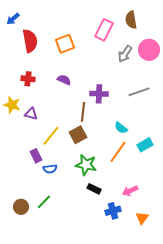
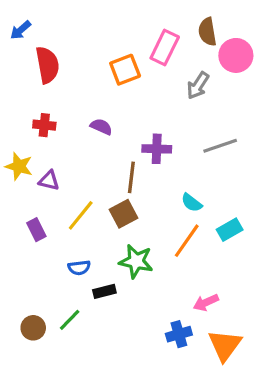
orange square: (65, 44) -> (125, 70), moved
pink circle: (149, 50) -> (236, 55), moved
purple rectangle: (36, 156) -> (36, 230), moved
black rectangle: (94, 189) -> (104, 291), moved, turned -40
orange triangle: (142, 218) -> (225, 345), size x1.6

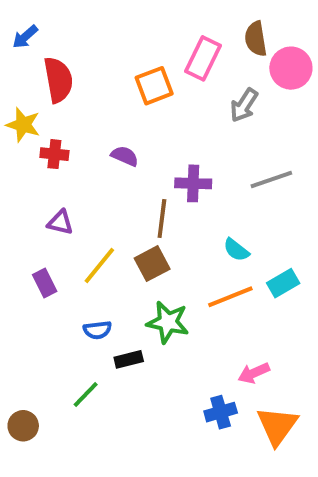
yellow star: (19, 166) -> (23, 125), moved
orange line: (187, 241) -> (230, 297), turned 33
brown circle: (33, 328) -> (23, 426), moved

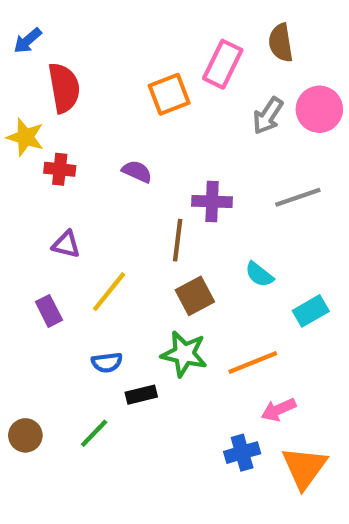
pink circle: (291, 68) -> (319, 109), moved
brown square: (152, 264) -> (195, 296), moved
orange line: (230, 297) -> (253, 362), moved
brown circle: (23, 426) -> (25, 435), moved

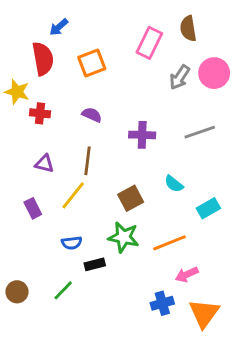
blue arrow: (28, 41) -> (59, 27), moved
orange square: (169, 94) -> (92, 63), moved
brown line: (178, 240) -> (88, 161), moved

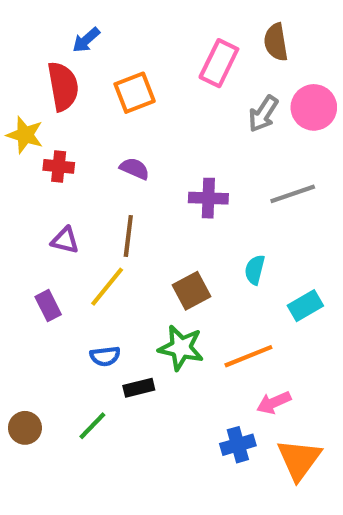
cyan semicircle: (174, 184) -> (255, 270), turned 66

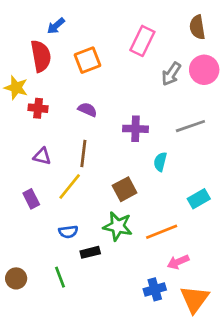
brown semicircle: (276, 42) -> (197, 27), moved
cyan semicircle: (255, 270) -> (160, 162), moved
green line: (92, 426) -> (60, 277), turned -65

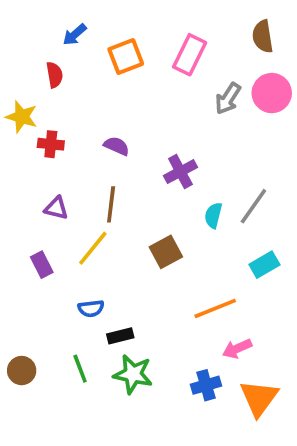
red semicircle: (41, 56) -> (54, 75), size x0.6
orange square: (87, 60) -> (126, 57), moved
gray line: (190, 126) -> (253, 206), moved, turned -36
purple cross: (136, 129) -> (180, 172), turned -30
green star: (118, 226) -> (133, 374), moved

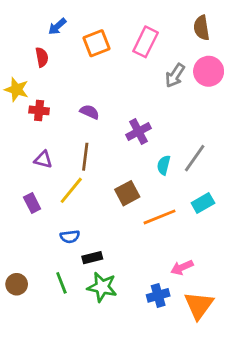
orange line: (215, 308) -> (160, 217), moved

